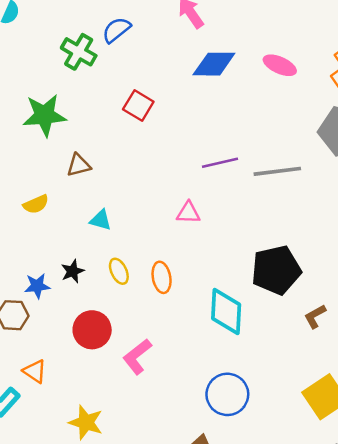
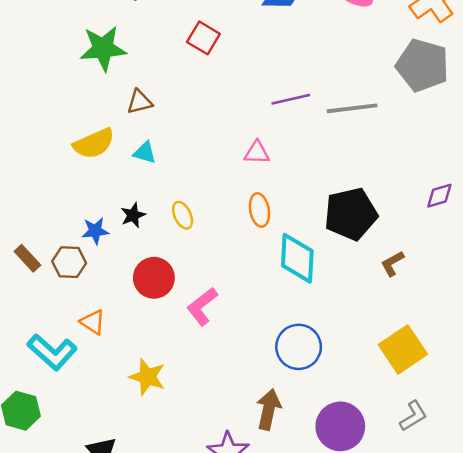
yellow semicircle: (36, 204) -> (94, 144), size x1.5
cyan triangle: (101, 220) -> (145, 153), moved
orange ellipse: (162, 277) -> (259, 210), moved

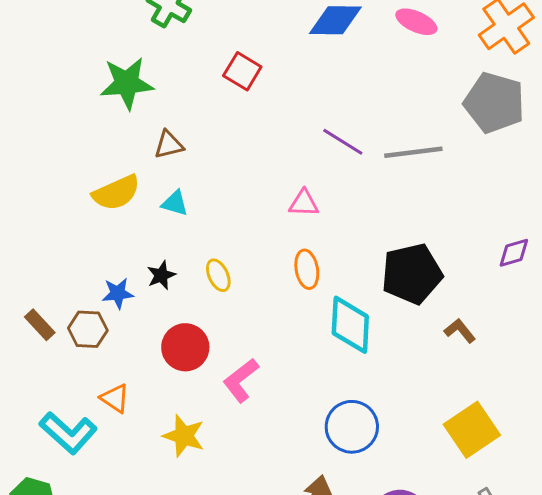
purple line: (291, 99) -> (343, 142), turned 45
brown L-shape: (392, 263) -> (460, 331), turned 80
yellow star: (147, 377) -> (184, 436), moved

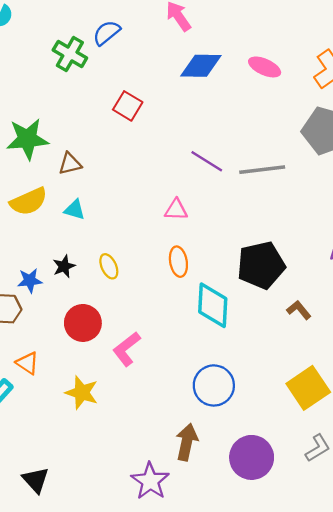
green star: (127, 83) -> (27, 139), moved

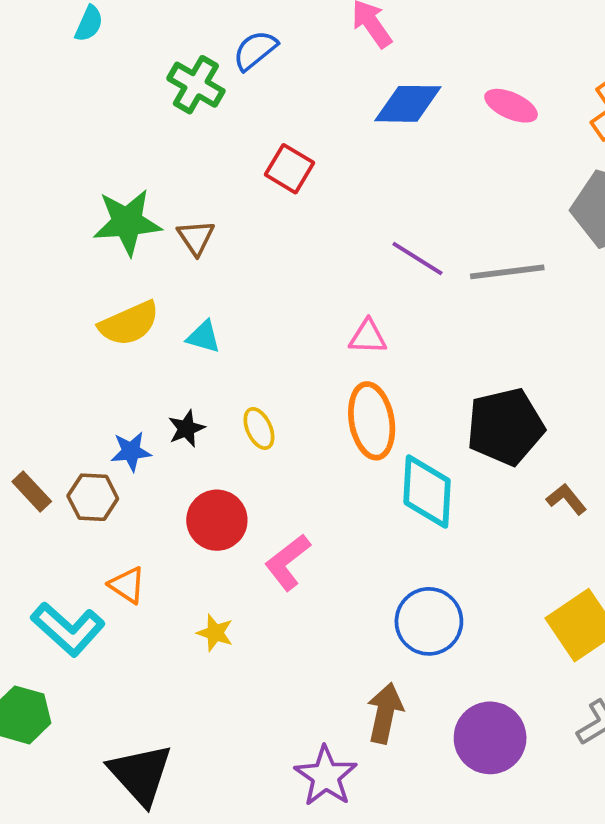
brown triangle: (70, 164) -> (196, 237), moved, turned -50
orange ellipse: (178, 262) -> (372, 421), size x1.5
yellow star: (82, 393) -> (215, 633), size x0.7
black triangle: (36, 480) -> (141, 774), size x1.5

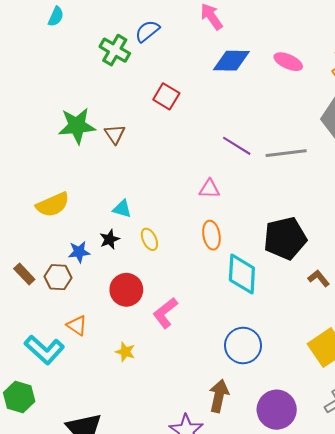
yellow semicircle: (129, 323) -> (53, 205), moved
cyan triangle: (204, 337) -> (122, 209), moved
orange ellipse: (372, 421) -> (211, 235), size x0.7

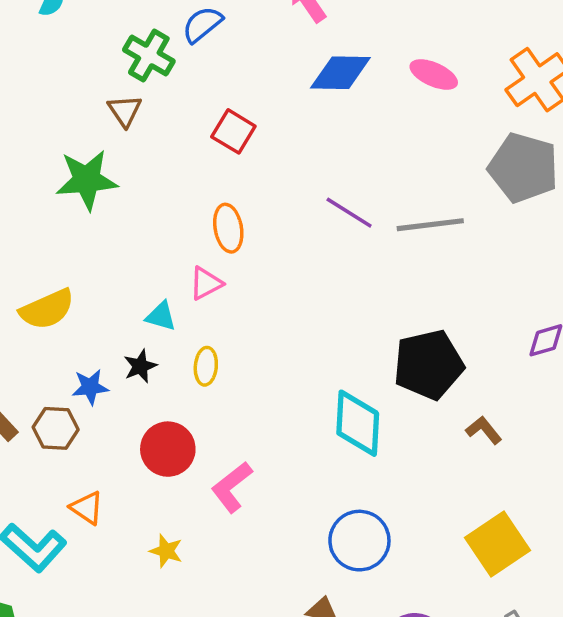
brown triangle: (115, 134) -> (125, 111), moved
pink triangle: (209, 189) -> (206, 283), moved, turned -30
orange ellipse: (211, 235) -> (228, 228), moved
yellow ellipse: (149, 239) -> (206, 366), turned 30

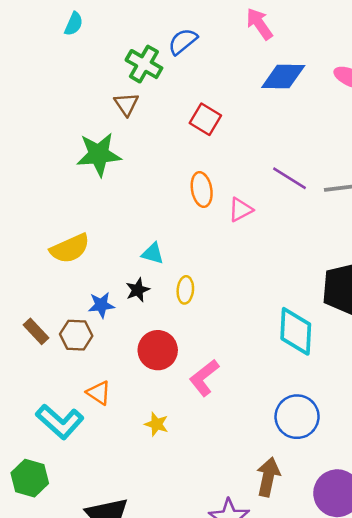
pink triangle: (206, 283) -> (241, 210), moved

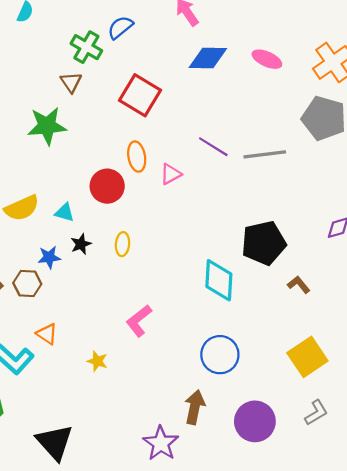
red square: (205, 119) -> (140, 95), size x1.5
cyan triangle: (153, 254) -> (64, 212), moved
red circle: (158, 350) -> (107, 186), moved

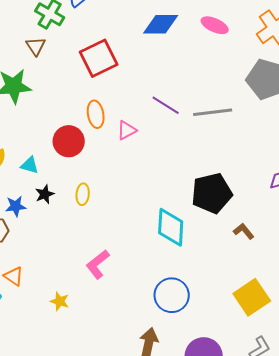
red square: (140, 95) -> (99, 58), turned 33

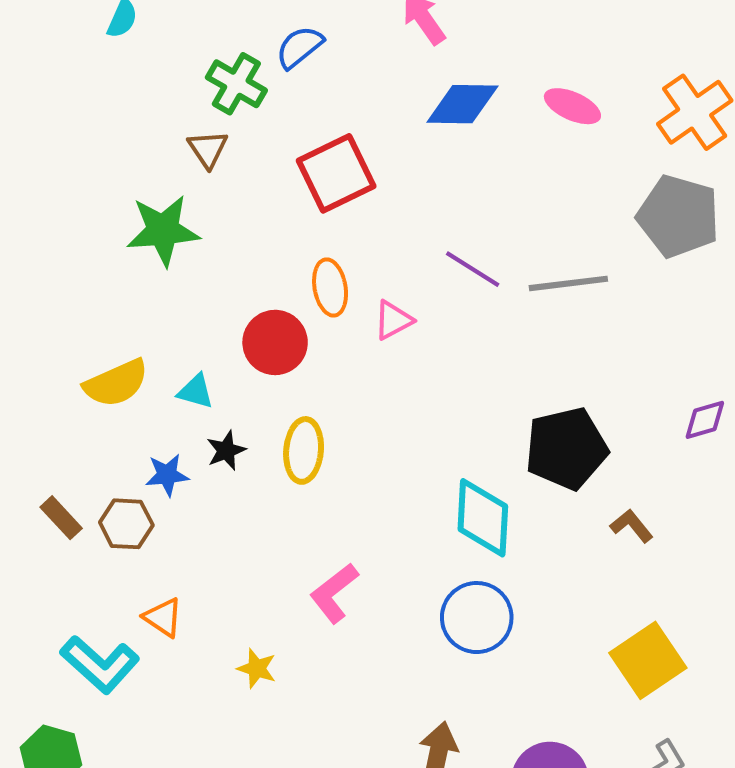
yellow ellipse: (83, 194) -> (304, 450), size x1.4
blue circle: (172, 295) -> (477, 618), moved

